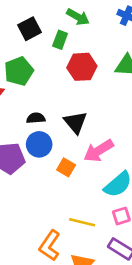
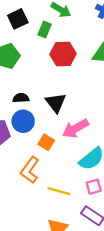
orange L-shape: (50, 246) -> (30, 170), moved

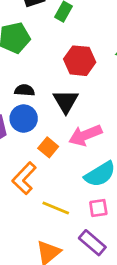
red hexagon: (63, 54) -> (80, 61), moved

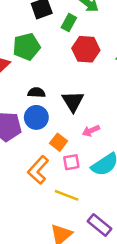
red hexagon: (80, 61) -> (86, 49), moved
pink arrow: (85, 135) -> (91, 131), size x0.6
pink square: (98, 208) -> (71, 162), moved

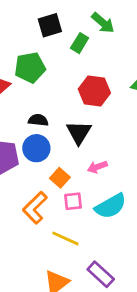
red hexagon: (86, 49) -> (94, 91), moved

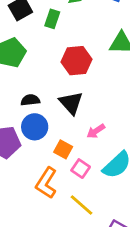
pink square: (73, 201) -> (81, 169), turned -36
yellow line: (65, 238) -> (82, 205), turned 30

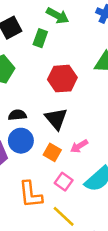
orange square: (63, 149) -> (52, 152), moved
orange L-shape: (46, 183) -> (31, 194), turned -40

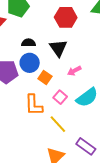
orange square: (52, 152) -> (45, 77), moved

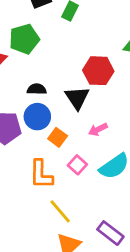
red hexagon: (66, 17) -> (98, 71), moved
yellow line: (58, 124) -> (60, 211), moved

